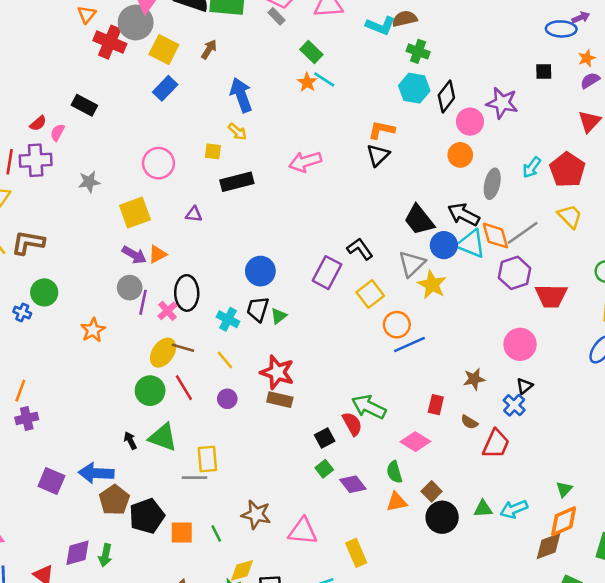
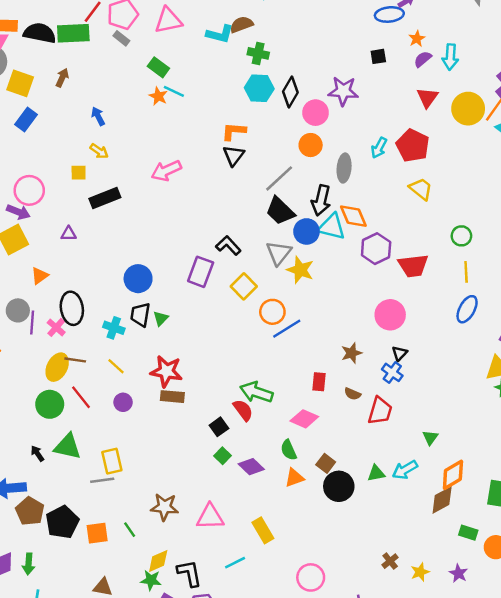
blue arrow: (241, 95) -> (98, 116), size x0.6
black arrow: (464, 214) -> (321, 200), turned -96
gray line: (523, 233) -> (279, 178), moved
purple arrow: (134, 255) -> (18, 212), moved
green triangle: (564, 489) -> (430, 438), moved

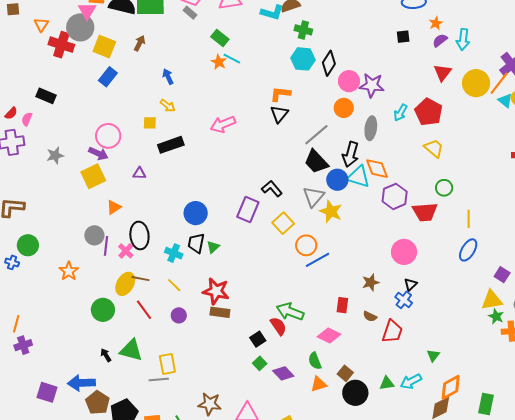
purple star: (343, 91) -> (372, 85), moved
green circle: (461, 236) -> (444, 188), moved
green circle: (50, 404) -> (103, 310), moved

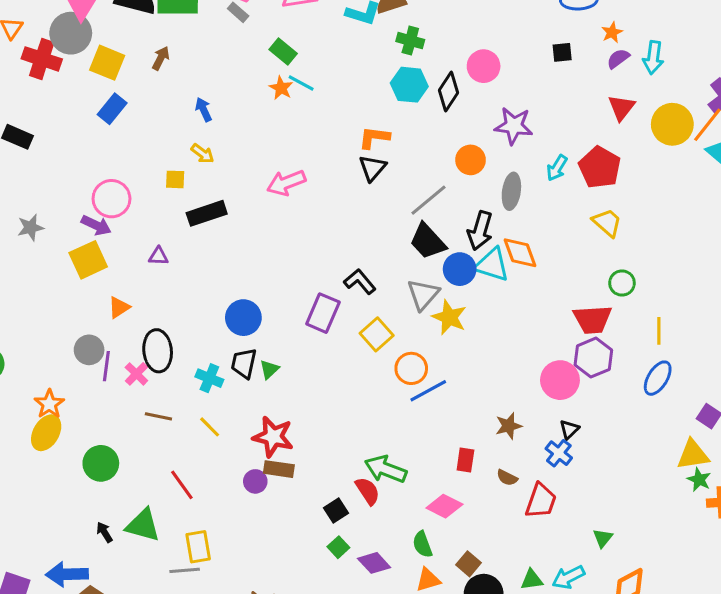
pink circle: (349, 81) -> (484, 66), moved
purple hexagon: (395, 196) -> (593, 358), moved
yellow ellipse: (125, 284) -> (46, 433), moved
red line: (144, 310) -> (182, 485), moved
purple circle: (179, 315) -> (255, 481), moved

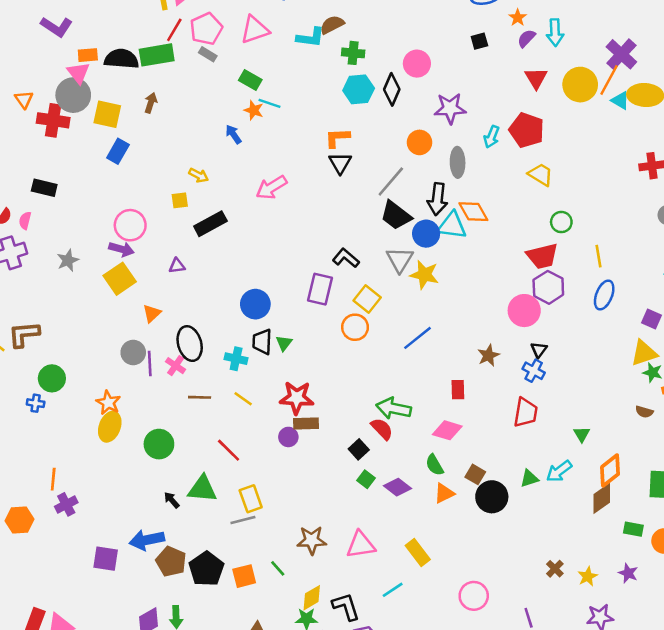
blue arrow: (204, 109) -> (233, 134), moved
orange circle: (411, 368) -> (355, 327), moved
brown semicircle: (507, 478) -> (644, 412), moved

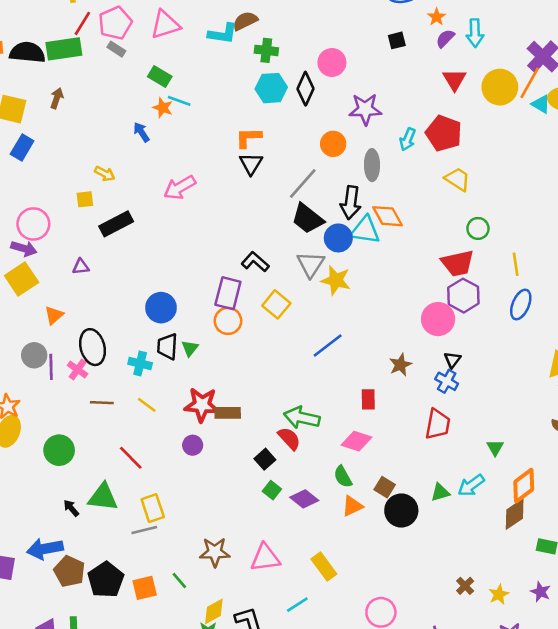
orange circle: (355, 327) -> (228, 321), moved
brown rectangle: (306, 423) -> (228, 413), moved

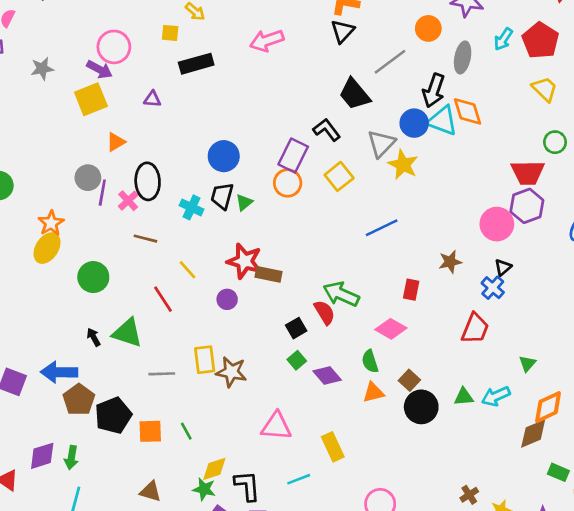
black trapezoid: (307, 219) -> (355, 94), moved
yellow line: (147, 405) -> (188, 270), moved
yellow rectangle: (153, 508) -> (205, 360), moved
brown star: (215, 552) -> (231, 372), moved

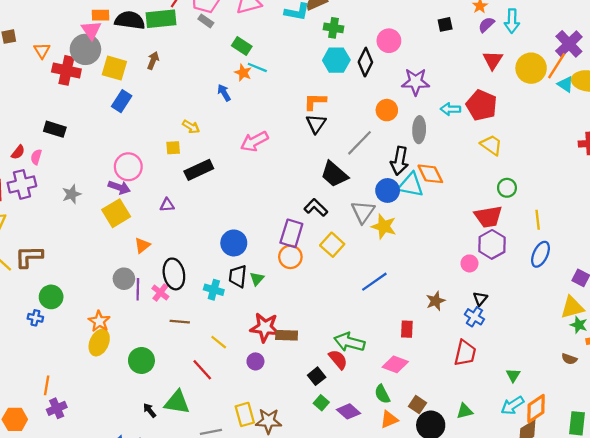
cyan arrow: (503, 39) -> (450, 109), turned 66
pink circle: (497, 224) -> (469, 263), size x0.6
cyan arrow: (496, 396) -> (512, 405), moved

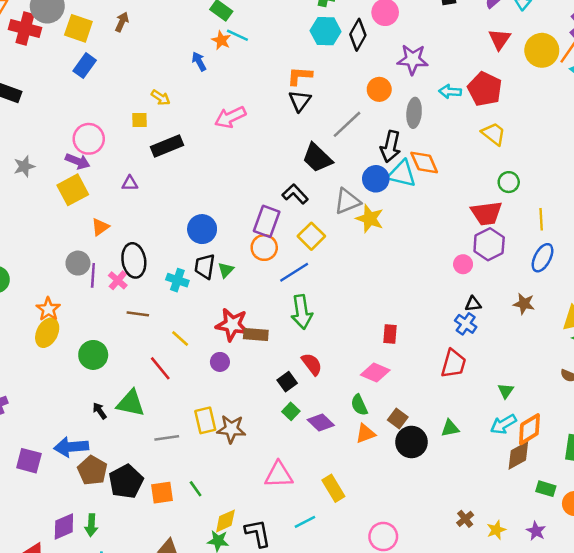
gray triangle: (363, 212) -> (347, 201), turned 30
blue line: (374, 282) -> (294, 272), moved
black triangle: (480, 299) -> (473, 304), turned 40
brown star: (436, 301) -> (524, 304), moved, turned 30
green arrow: (349, 342) -> (302, 312), moved, turned -116

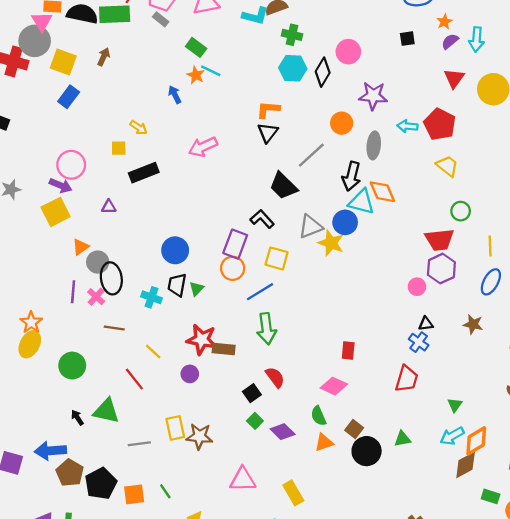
blue circle: (376, 179) -> (345, 222), moved
yellow square: (311, 236) -> (277, 258), turned -30
gray circle: (78, 263) -> (98, 262), moved

